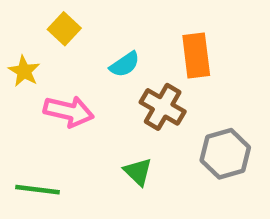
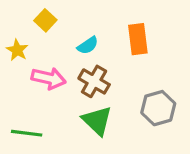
brown cross: (163, 107) -> (94, 81), moved
green triangle: (138, 172) -> (97, 121), size x1.5

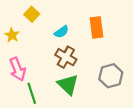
pink arrow: (49, 78) -> (17, 69), moved, turned 55
green line: (27, 133) -> (32, 93), moved, turned 65

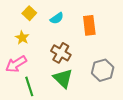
cyan semicircle: (61, 32) -> (57, 18), moved
yellow star: (12, 35) -> (22, 38), moved
pink arrow: (17, 69) -> (16, 64), turned 80

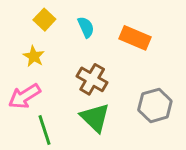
cyan semicircle: (57, 18) -> (86, 27), turned -80
orange rectangle: (89, 25) -> (135, 38), turned -60

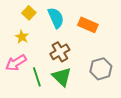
cyan semicircle: (86, 27) -> (56, 18), size x1.5
brown cross: (92, 79) -> (60, 52), turned 30
green line: (44, 130) -> (37, 77), moved

